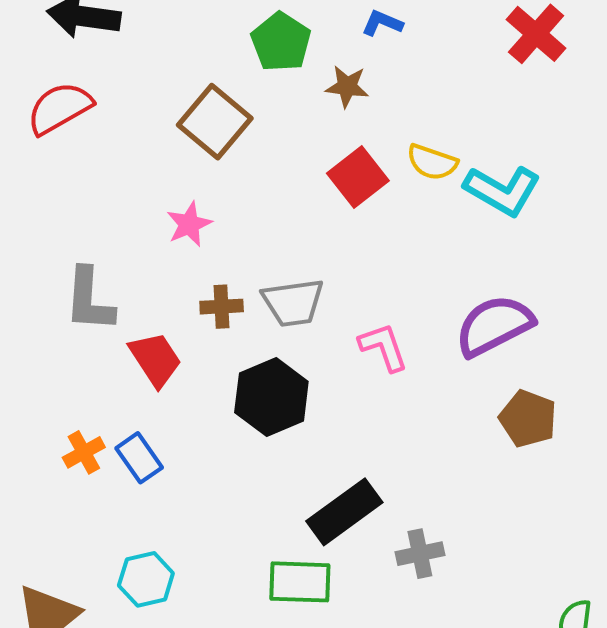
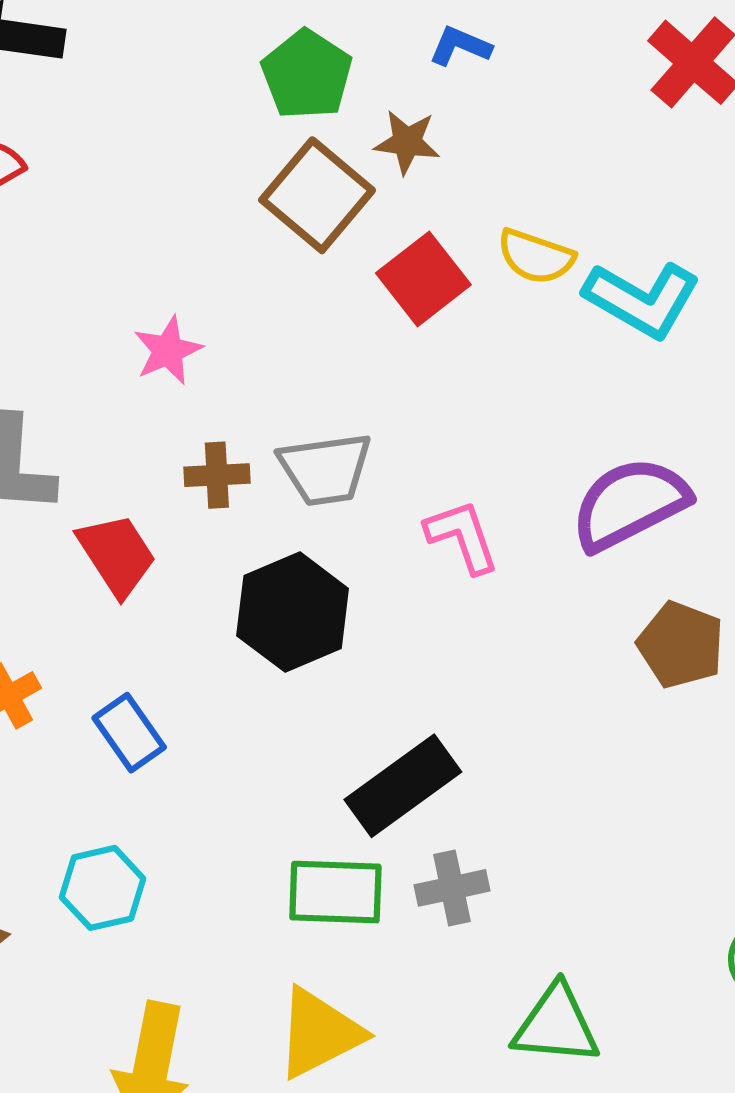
brown square: (215, 122) -> (317, 195), moved
blue rectangle: (139, 458) -> (129, 733), moved
gray cross: (420, 554) -> (452, 888), moved

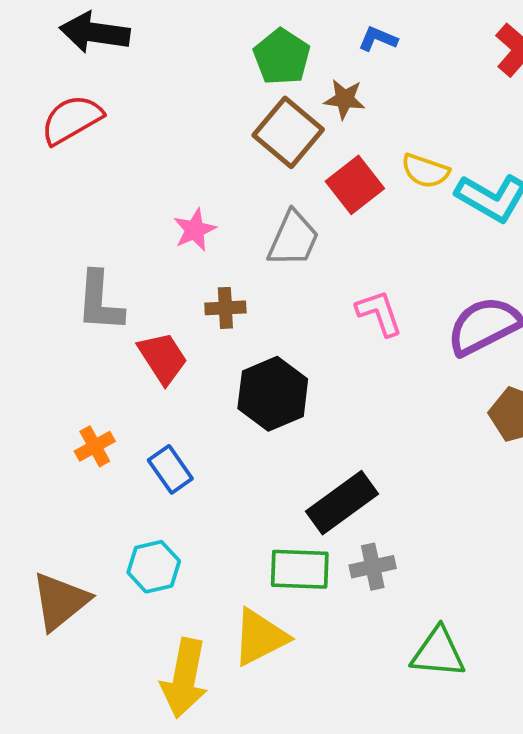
gray trapezoid: (325, 469) -> (293, 239), moved, turned -58
pink L-shape: (462, 536) -> (379, 313), moved
yellow triangle: (319, 1033) -> (260, 637), moved

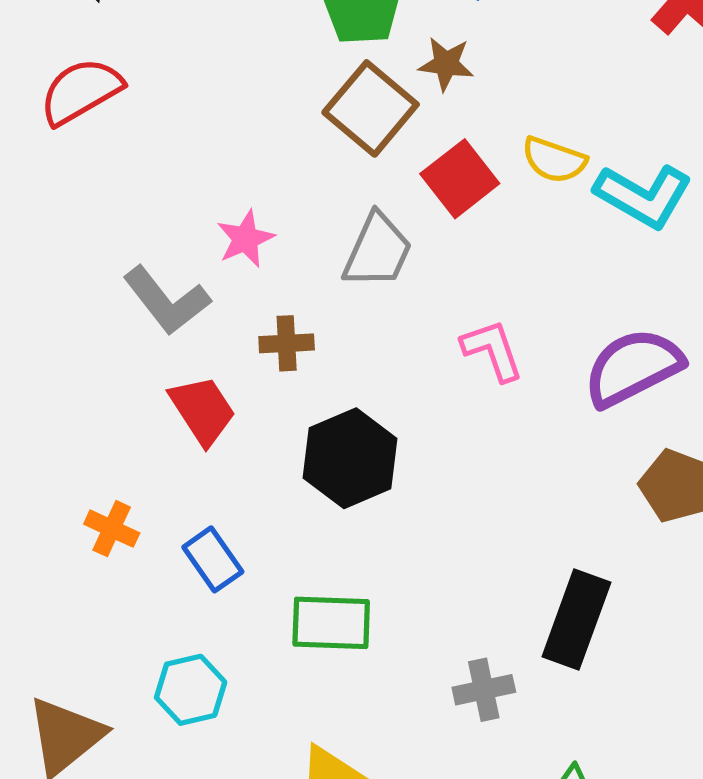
gray L-shape: (100, 302) -> (167, 300), moved, turned -42
orange cross: (95, 446) -> (112, 529), turned -36
black rectangle: (342, 503) -> (576, 619), moved, turned -34
green rectangle: (300, 569) -> (331, 623), moved

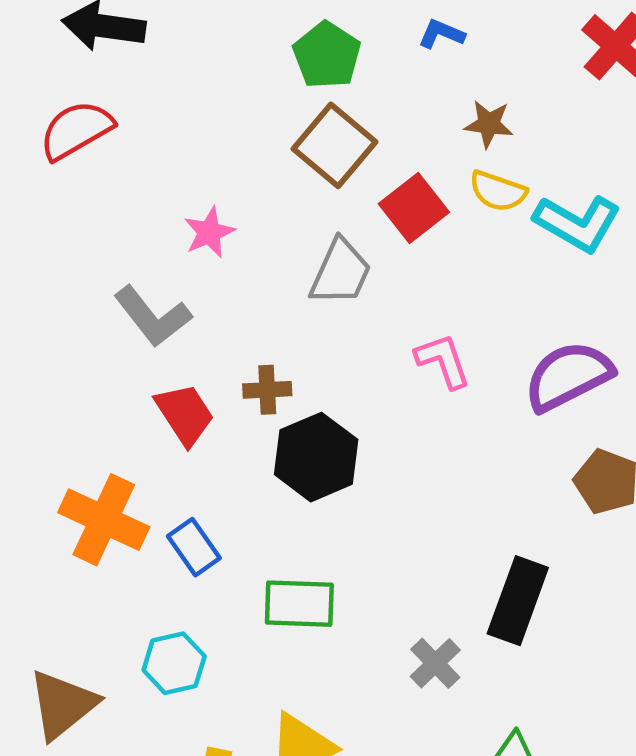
brown star: (446, 64) -> (489, 124), moved
pink star: (245, 239) -> (209, 232), moved
brown cross: (287, 343) -> (267, 390), moved
orange cross: (112, 529) -> (104, 520), size x1.8
gray cross: (484, 690) -> (435, 663), turned -32

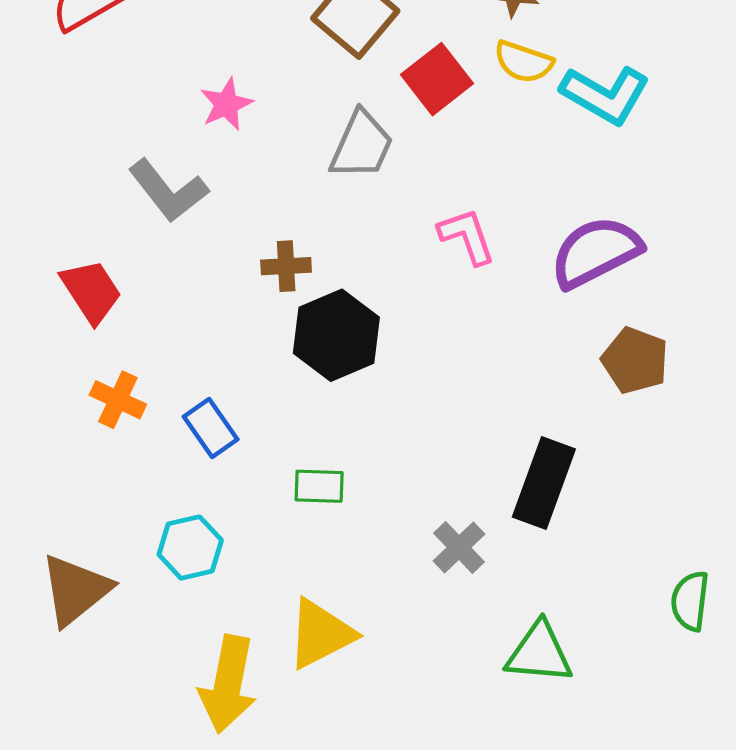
red trapezoid: (185, 414) -> (91, 291), moved
orange cross: (104, 520) -> (118, 400), size x0.6
green rectangle: (299, 604) -> (319, 486), size x0.7

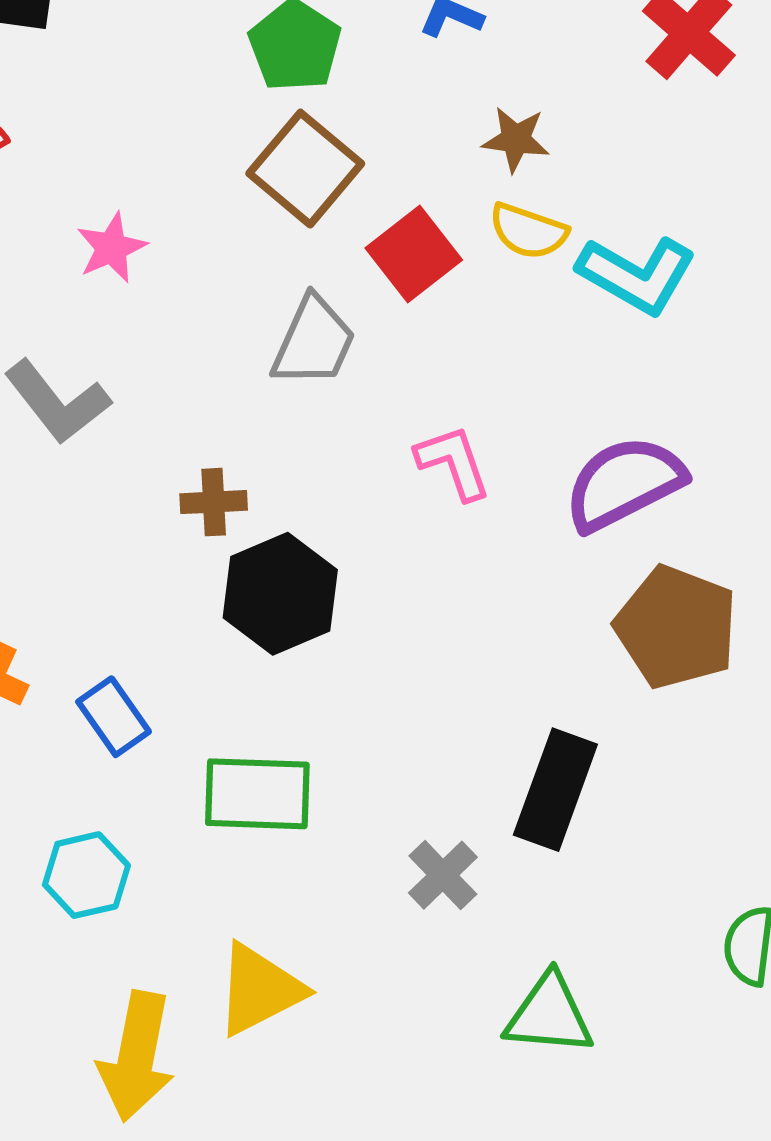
pink star: (226, 104) -> (111, 248), moved
brown pentagon: (635, 360) -> (676, 627), size x1.4
green rectangle: (319, 486) -> (257, 794), size x1.6

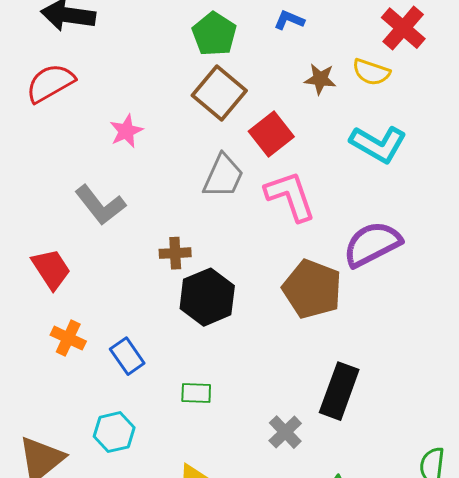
yellow semicircle: (528, 231) -> (371, 72), moved
pink L-shape: (453, 462) -> (290, 196), moved, size x1.4
brown pentagon: (676, 627) -> (312, 289), moved
green rectangle: (257, 794) -> (196, 393), size x0.6

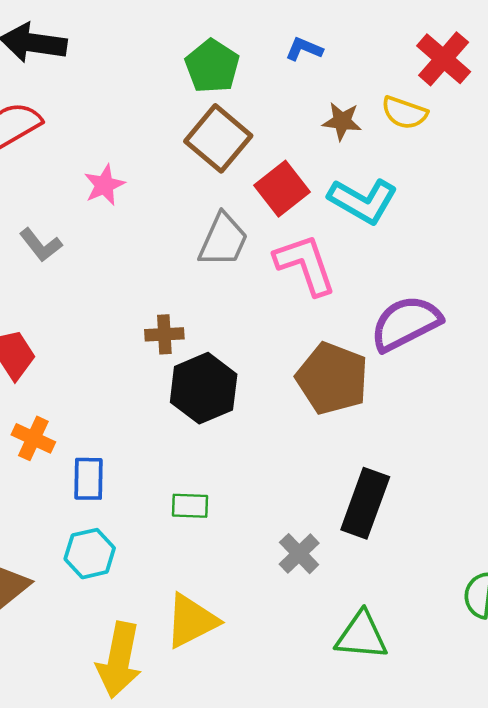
cyan L-shape: (378, 144) -> (363, 201), moved
gray L-shape: (100, 205) -> (41, 245), moved, size x0.7
blue rectangle: (127, 356) -> (88, 479), moved, turned 36

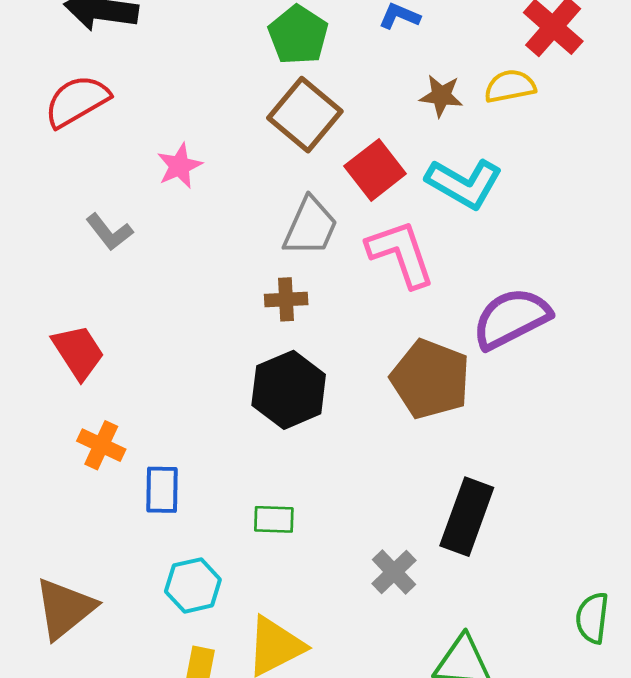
yellow semicircle: (404, 113) -> (510, 86), turned 150
brown cross: (164, 334) -> (286, 299), moved
cyan hexagon: (90, 554) -> (193, 585), moved

